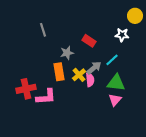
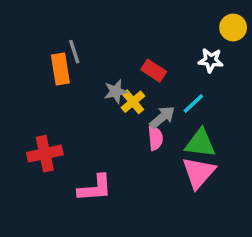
orange rectangle: (59, 72) -> (60, 69), moved
yellow cross: (79, 75) -> (133, 102), moved
pink L-shape: (46, 97) -> (95, 188), moved
pink triangle: (115, 100) -> (199, 173), size x1.5

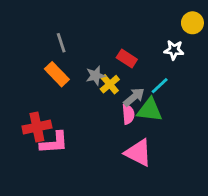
orange rectangle: (60, 69) -> (57, 74), moved, turned -35
green triangle: (200, 143) -> (150, 110), moved
pink triangle: (199, 173) -> (138, 153), moved, turned -44
pink L-shape: (95, 188) -> (54, 143), moved

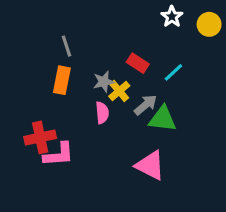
white star: (174, 50) -> (172, 17), moved, turned 30
orange rectangle: (57, 74) -> (62, 80), turned 55
cyan line: (160, 86) -> (173, 72), moved
pink semicircle: (128, 114) -> (102, 113), moved

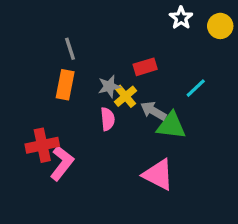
red rectangle: (138, 63) -> (145, 67), turned -50
cyan line: (173, 72) -> (196, 88), moved
gray arrow: (146, 105) -> (153, 111), turned -110
pink L-shape: (59, 155) -> (62, 163), turned -48

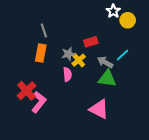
yellow circle: (220, 26) -> (128, 20), moved
gray arrow: (153, 111) -> (105, 62), moved
red cross: (42, 145) -> (26, 91), turned -30

